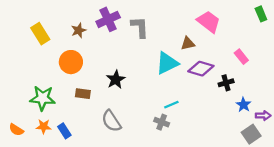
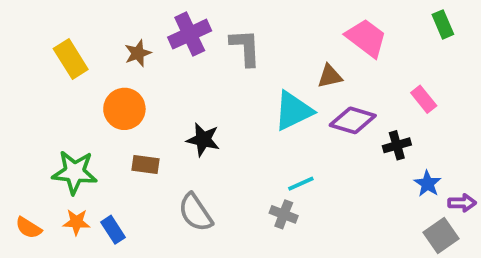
green rectangle: (261, 14) -> (443, 24), moved
black star: (116, 80) -> (203, 140), turned -30

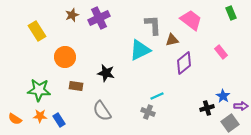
gray L-shape: (245, 47) -> (153, 25), moved
brown star: (138, 53) -> (72, 15), moved
cyan triangle: (293, 111) -> (140, 50), moved
purple diamond: (353, 120) -> (184, 63), turned -55
black cross: (397, 145) -> (207, 108), moved

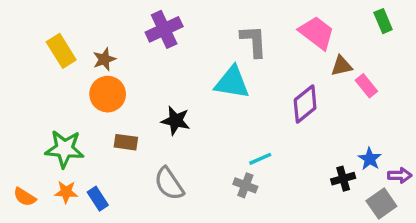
brown star: (72, 15) -> (104, 59), moved
brown triangle: (172, 40) -> (342, 66), moved
cyan triangle: (140, 50) -> (232, 82), turned 35

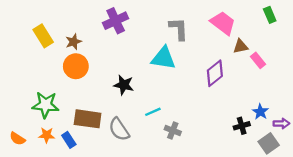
brown rectangle: (126, 142) -> (88, 119), moved, size x1.6
cyan line: (260, 159) -> (153, 112), moved

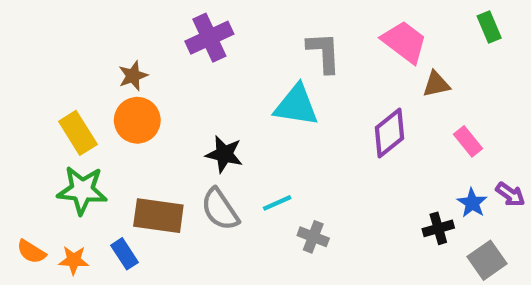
yellow rectangle: (43, 36) -> (78, 133), moved
pink rectangle: (258, 60) -> (468, 141), moved
purple arrow: (281, 123) -> (510, 194), moved, turned 35
gray semicircle: (119, 129) -> (220, 209), moved
orange star: (47, 135) -> (74, 260), moved

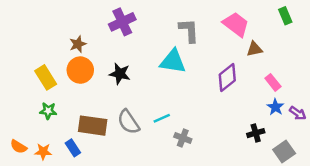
black star: (224, 154) -> (120, 74), moved
green star: (82, 190) -> (48, 111), size x0.6
blue star: (472, 203) -> (275, 107), moved

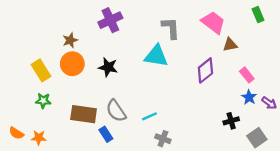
cyan line: (162, 118) -> (150, 116), moved
gray cross: (183, 138) -> (163, 139), moved
blue rectangle: (73, 148) -> (106, 134), moved

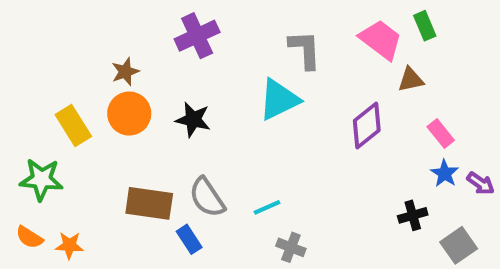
green rectangle: (258, 15) -> (425, 26), moved
cyan triangle: (156, 56) -> (279, 100), turned -35
green star: (43, 101) -> (41, 179), moved, size x1.5

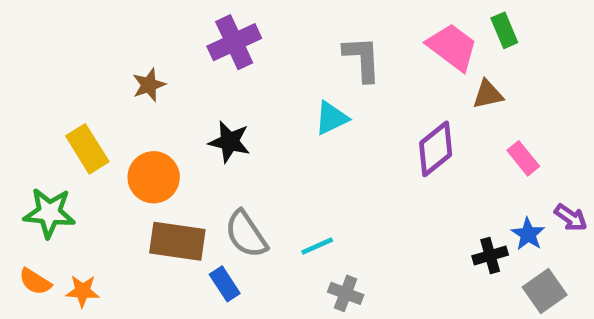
cyan triangle: (279, 100) -> (331, 118), size x0.7
orange circle: (129, 114) -> (154, 177), moved
blue star: (445, 173) -> (528, 234), moved

